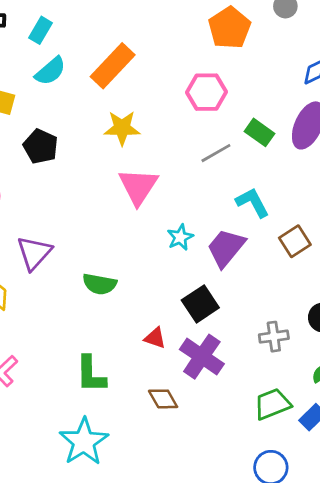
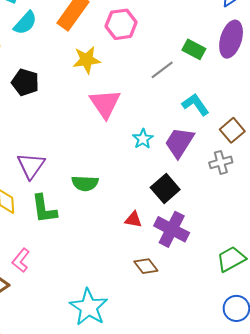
pink hexagon: (206, 92) -> (121, 24), moved
gray cross: (274, 337) -> (221, 162), moved
green L-shape: (91, 374) -> (44, 209), moved

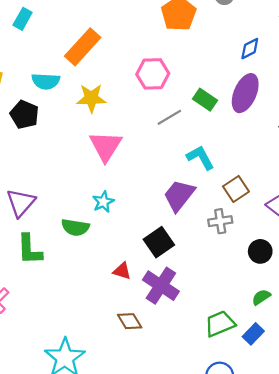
cyan semicircle: (25, 23) -> (46, 81), moved, turned 45
pink hexagon: (121, 24) -> (153, 74), moved
cyan star: (143, 139) -> (103, 202), moved

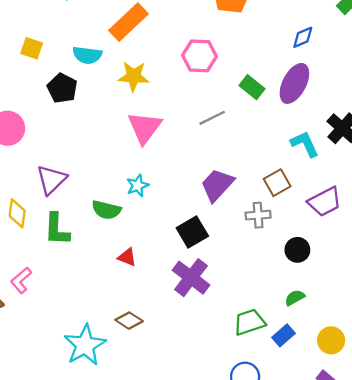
gray line: (169, 117) -> (212, 118), moved
cyan L-shape: (200, 158) -> (305, 144), moved
red triangle: (122, 271) -> (127, 257), moved
brown diamond: (130, 321) -> (129, 321), moved, turned -30

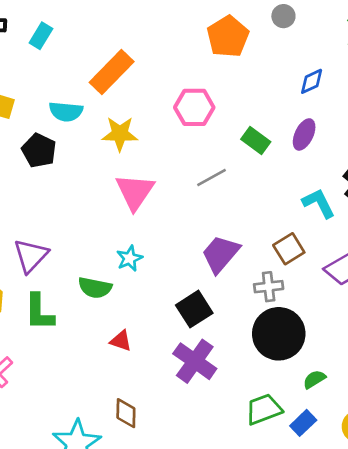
purple ellipse: (294, 83) -> (304, 134), size x0.7
black circle: (297, 250) -> (279, 334), moved, size x1.8
brown diamond: (129, 321) -> (126, 413), turned 60

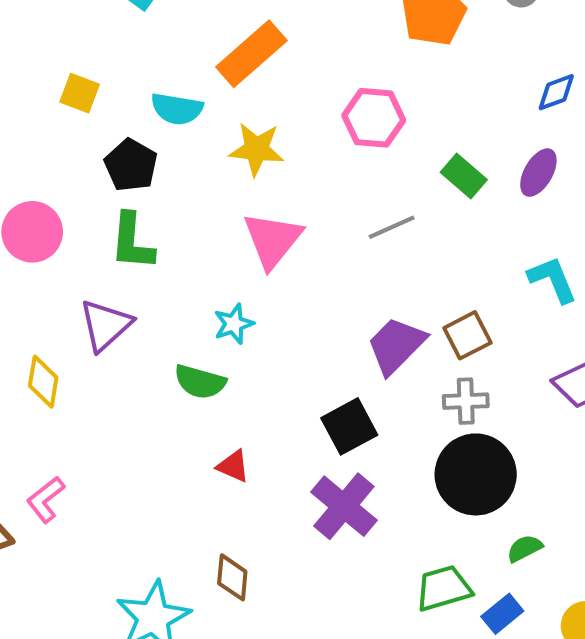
brown square: (289, 249) -> (467, 335), moved
cyan star: (130, 258) -> (234, 324), moved
green L-shape: (39, 312) -> (132, 242), moved

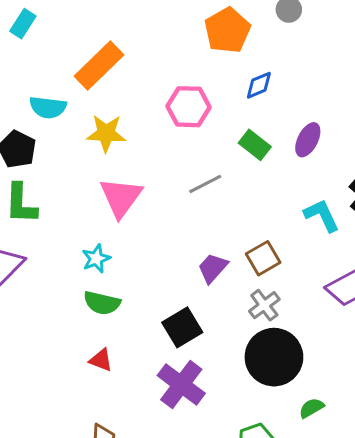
blue diamond: (556, 92) -> (259, 85), moved
purple trapezoid: (396, 345) -> (213, 268), size x0.7
green semicircle: (200, 382) -> (102, 303), moved
gray cross: (466, 401) -> (264, 305), turned -32

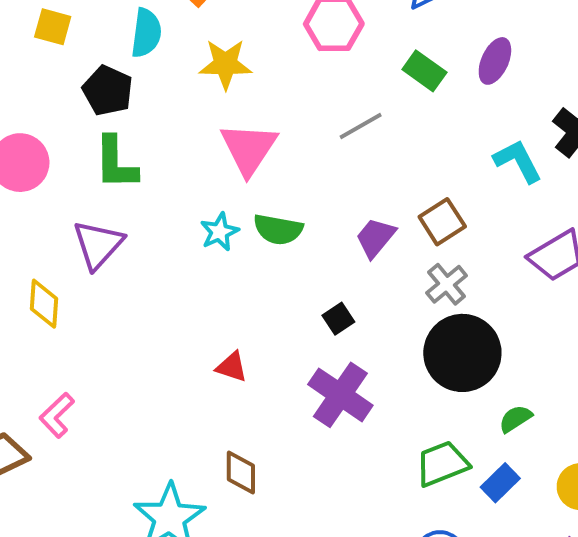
cyan semicircle: (48, 107) -> (146, 33), turned -87
green semicircle: (102, 303) -> (278, 229), moved
black square: (182, 327) -> (338, 319), size x0.6

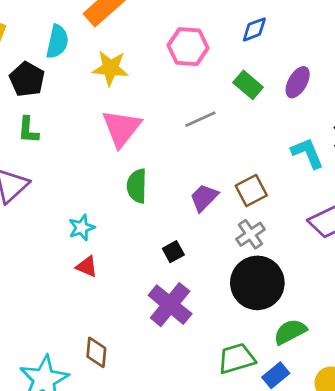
green L-shape: (116, 163) -> (28, 130), size x0.7
green semicircle: (278, 229) -> (137, 186), turned 76
cyan star: (219, 232) -> (82, 228), moved
red triangle: (232, 367) -> (87, 267), moved
green semicircle: (515, 419) -> (290, 332), size x1.4

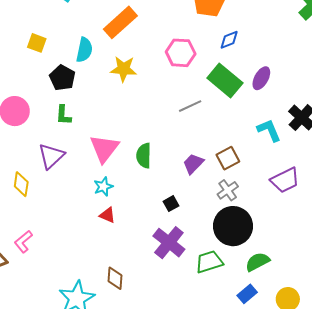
green rectangle: (248, 85) -> (225, 80), size x1.6
pink triangle: (121, 128) -> (104, 148), moved
green trapezoid: (237, 359) -> (209, 262), moved

